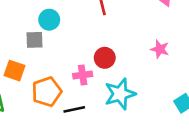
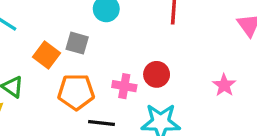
gray square: (34, 40) -> (77, 43), moved

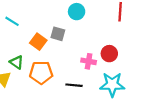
orange pentagon: (76, 92) -> (41, 73), moved

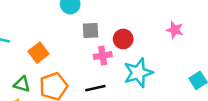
gray square: (58, 34) -> (90, 30), moved
orange square: (38, 42) -> (38, 53), turned 35

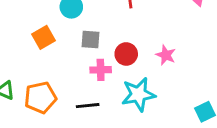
pink star: (175, 30) -> (166, 55), moved
orange square: (38, 53) -> (43, 37), moved

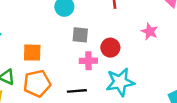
orange square: (43, 37) -> (32, 53), moved, turned 30
pink star: (166, 55) -> (150, 31), moved

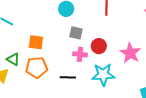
pink star: (150, 31) -> (130, 53), moved, size x1.5

